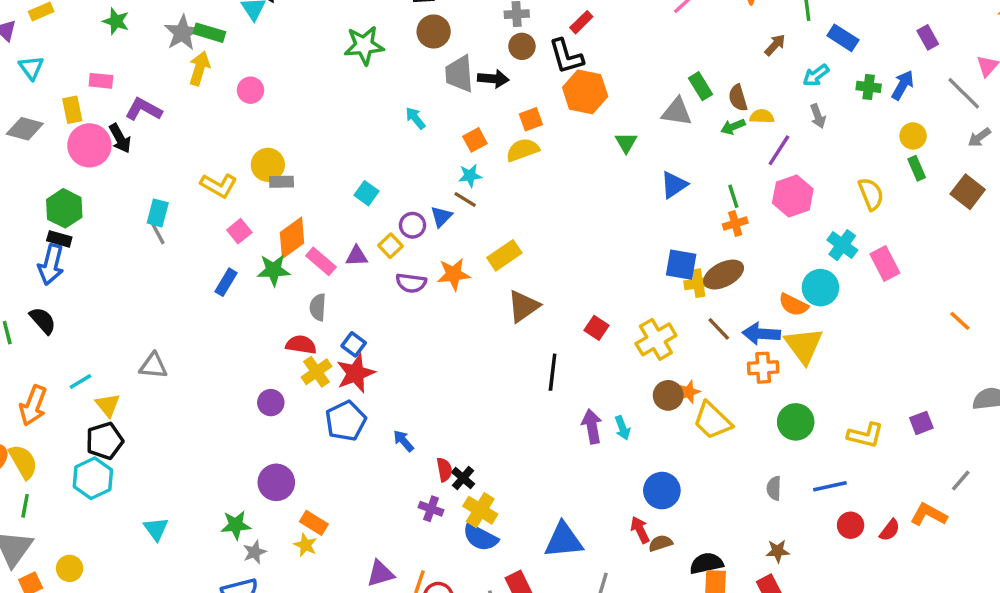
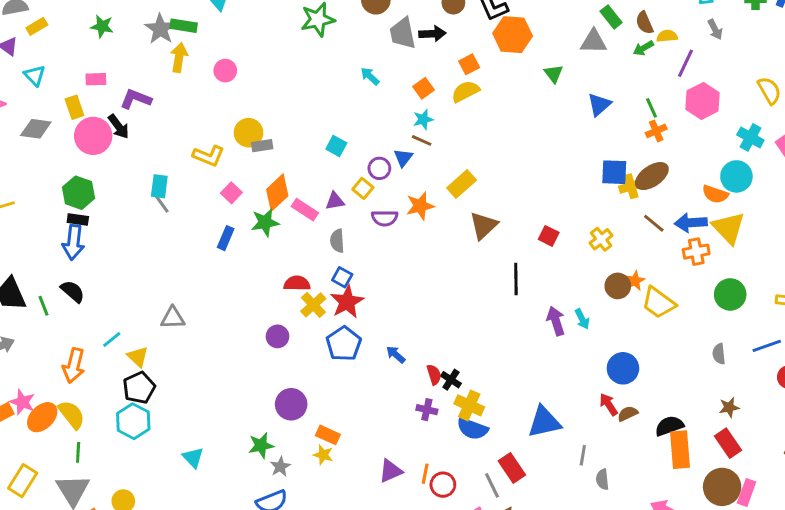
gray semicircle: (318, 307) -> (337, 241), moved
yellow cross: (656, 339) -> (601, 239), size x0.7

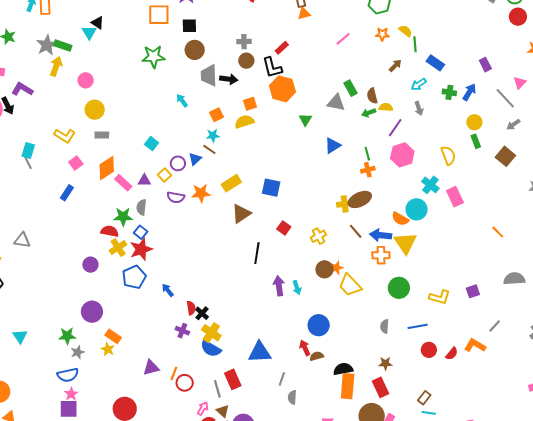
yellow circle: (248, 133) -> (95, 110), moved
blue square: (614, 172) -> (271, 188), moved
green star: (265, 222) -> (123, 217), moved

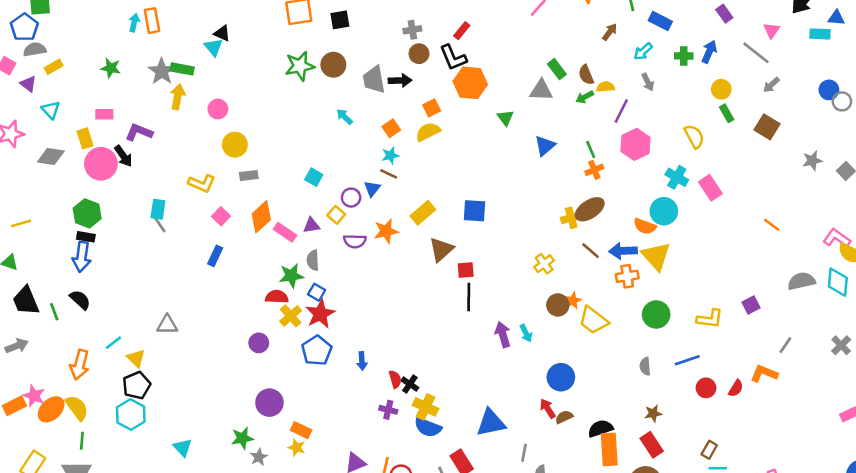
brown circle: (195, 50) -> (333, 65), moved
red square: (284, 228) -> (466, 270), moved, turned -32
blue arrow: (168, 290) -> (362, 361), turned -136

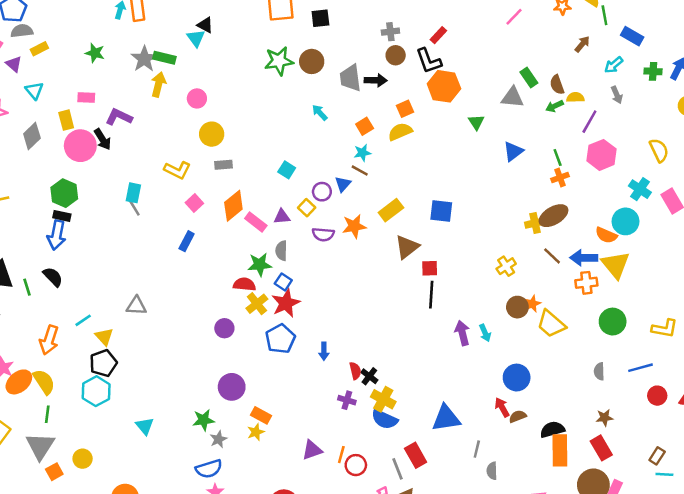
gray diamond: (51, 157) -> (32, 136), turned -56
yellow star: (297, 447) -> (256, 432), turned 30

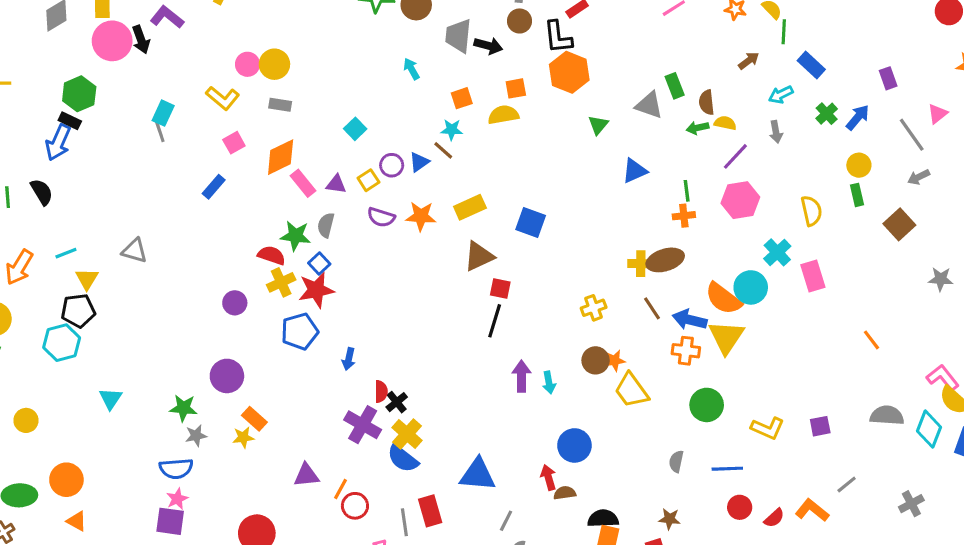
green cross: (653, 71) -> (827, 114), turned 30
pink circle: (197, 98) -> (247, 64), moved
orange semicircle: (606, 235) -> (723, 299), size x1.4
purple cross: (347, 400) -> (363, 425), size x1.6

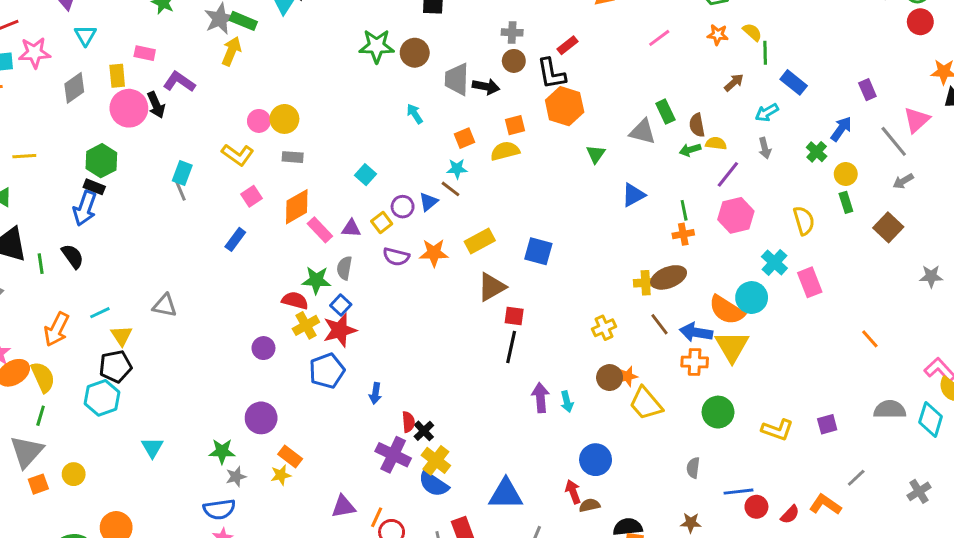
green cross: (827, 114) -> (817, 152), moved
pink triangle: (937, 114) -> (917, 120), size x1.4
blue line: (727, 469) -> (739, 492), moved

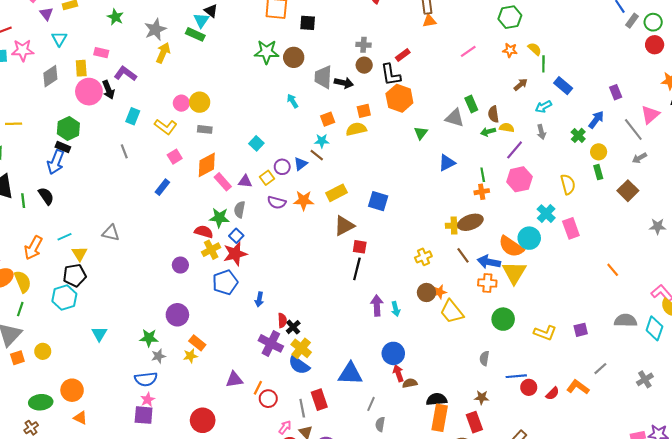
green rectangle: (243, 21) -> (195, 34), moved
cyan rectangle: (182, 173) -> (133, 116), moved
blue circle: (596, 460) -> (393, 353), moved

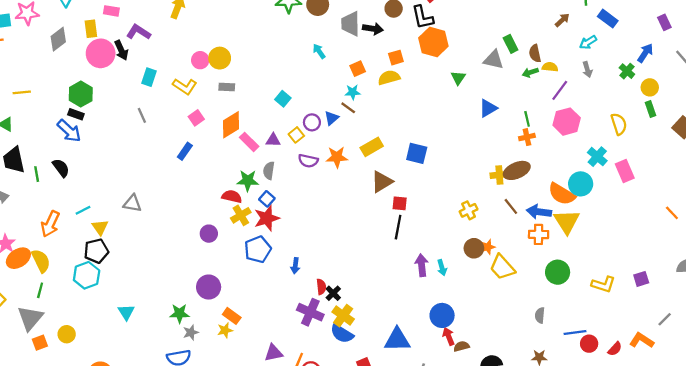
blue arrow: (56, 162) -> (69, 131), turned -65

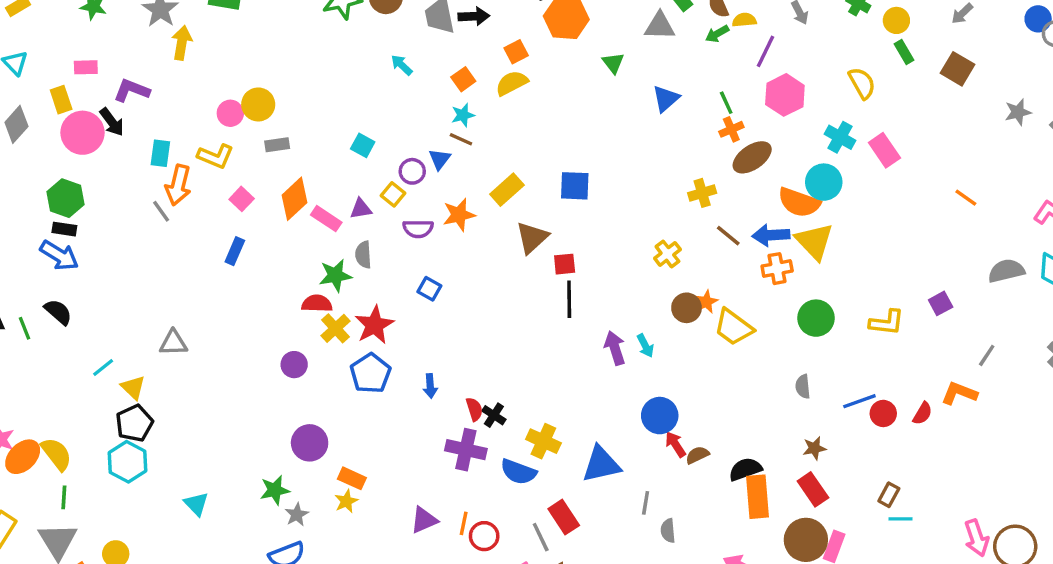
brown ellipse: (517, 170) -> (752, 157), moved
blue square: (267, 199) -> (429, 289), moved
orange arrow: (50, 224) -> (178, 185), moved
yellow cross: (343, 316) -> (543, 441), moved

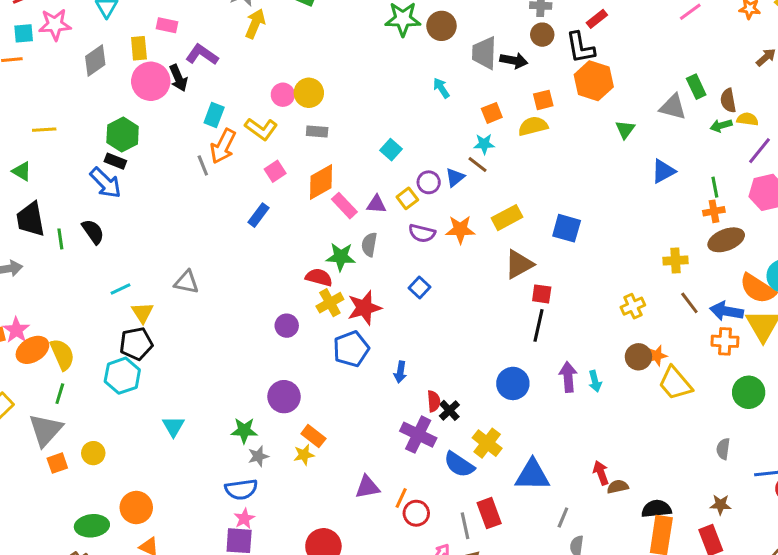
blue circle: (660, 416) -> (513, 383), moved

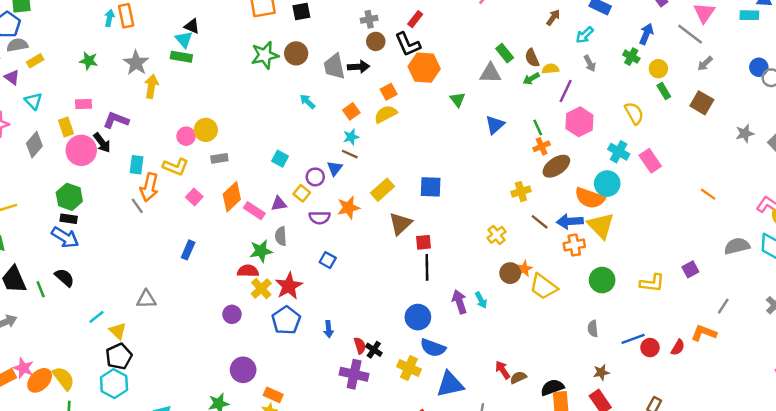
blue rectangle: (258, 215) -> (188, 250), moved
blue semicircle: (459, 464) -> (433, 348), moved

